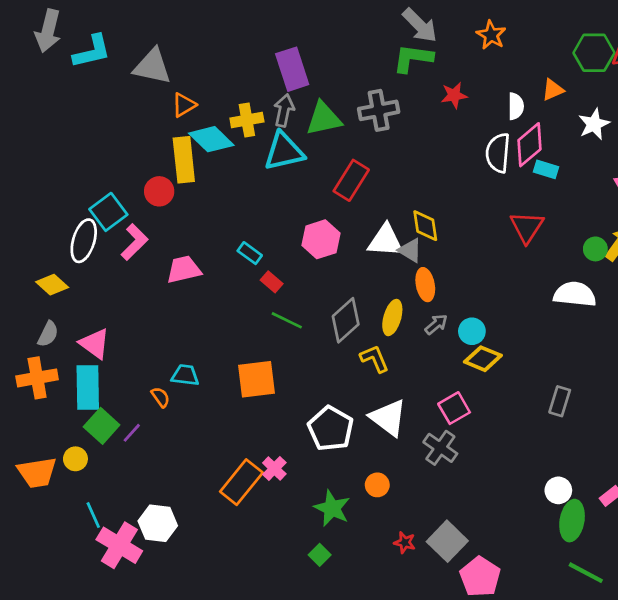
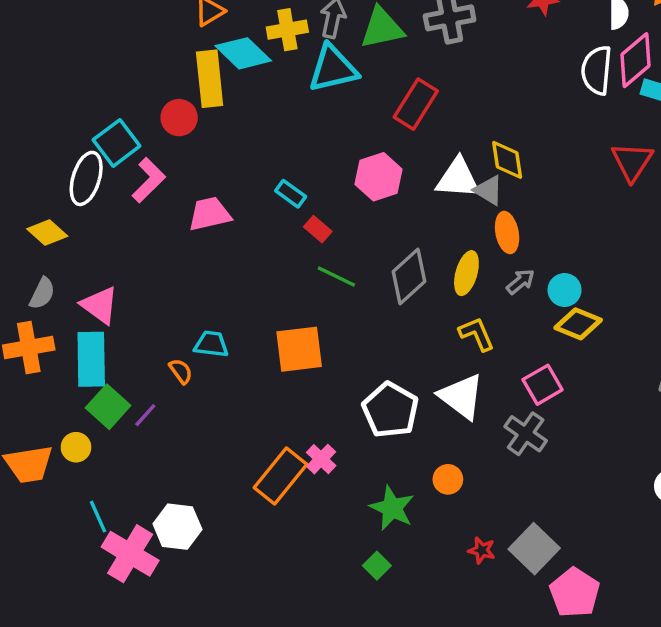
yellow L-shape: (375, 359) -> (477, 334), moved

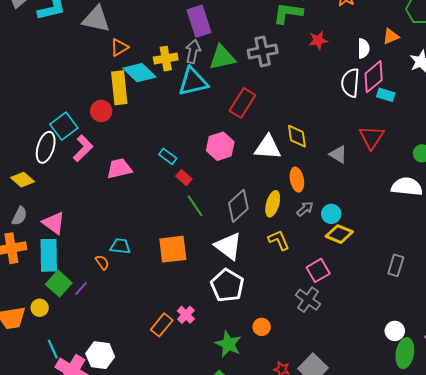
gray triangle: (488, 190) -> (338, 154), moved
green line: (336, 276) -> (195, 206), turned 30
white triangle: (461, 396) -> (228, 246), moved
orange rectangle: (281, 476) -> (162, 325), size x0.7

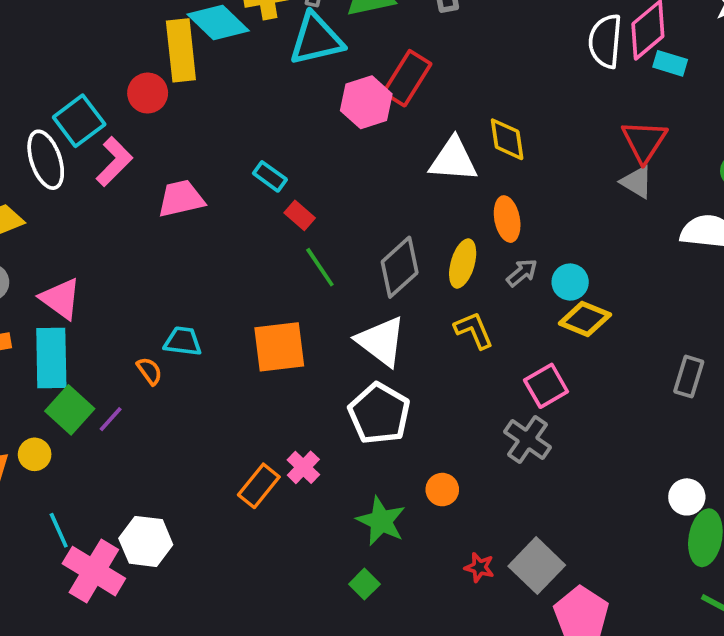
pink hexagon: (220, 146) -> (366, 102), moved
white ellipse: (46, 147) -> (46, 160), turned -36
gray triangle: (338, 154) -> (637, 182), moved

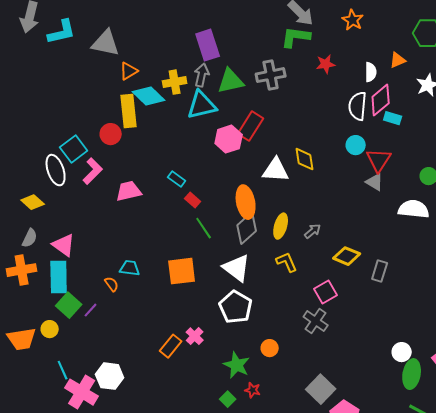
orange ellipse: (507, 219) -> (246, 202), moved, size x1.4
cyan circle: (570, 282) -> (356, 145), moved
gray rectangle: (689, 377) -> (380, 271), moved
red star: (479, 567) -> (253, 390), moved

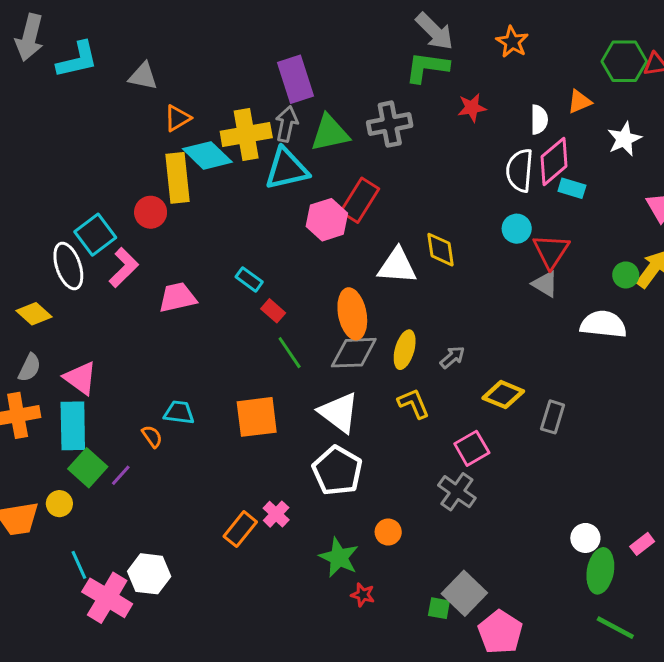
gray triangle: (106, 43) -> (143, 76), size x0.7
yellow cross: (175, 82) -> (246, 135), size x1.4
gray diamond: (247, 228) -> (354, 353), turned 40
green square: (228, 399) -> (439, 608), moved, turned -35

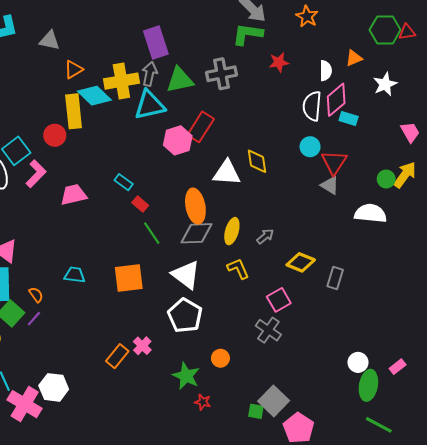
orange semicircle: (152, 436) -> (36, 295), moved

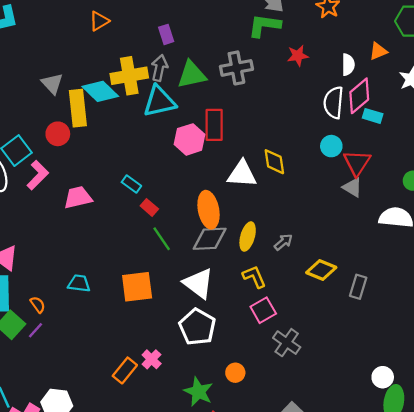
gray triangle: (50, 40) -> (52, 84), moved, turned 35
purple rectangle: (156, 42) -> (166, 34), size x0.6
orange triangle: (74, 70) -> (99, 21), moved
red rectangle: (201, 127) -> (214, 125), turned -32
pink square: (279, 300) -> (263, 310), moved

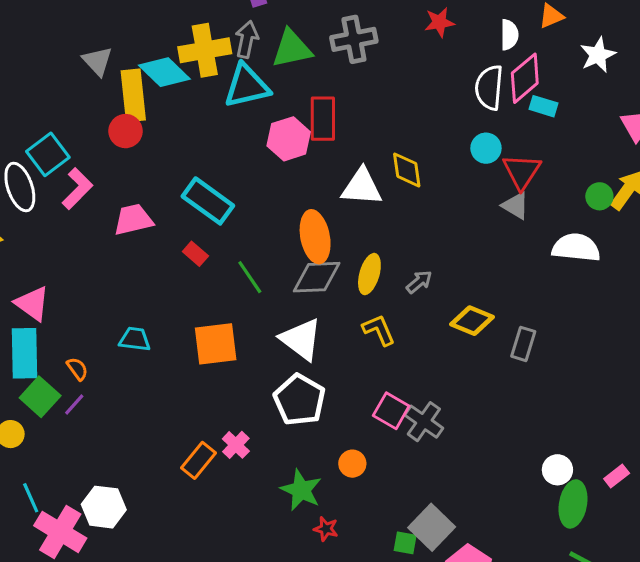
red circle: (58, 134) -> (126, 131), moved
cyan rectangle: (131, 184) -> (208, 201), size x1.8
red rectangle: (149, 207) -> (195, 254), moved
pink square: (263, 310) -> (391, 411), moved, turned -30

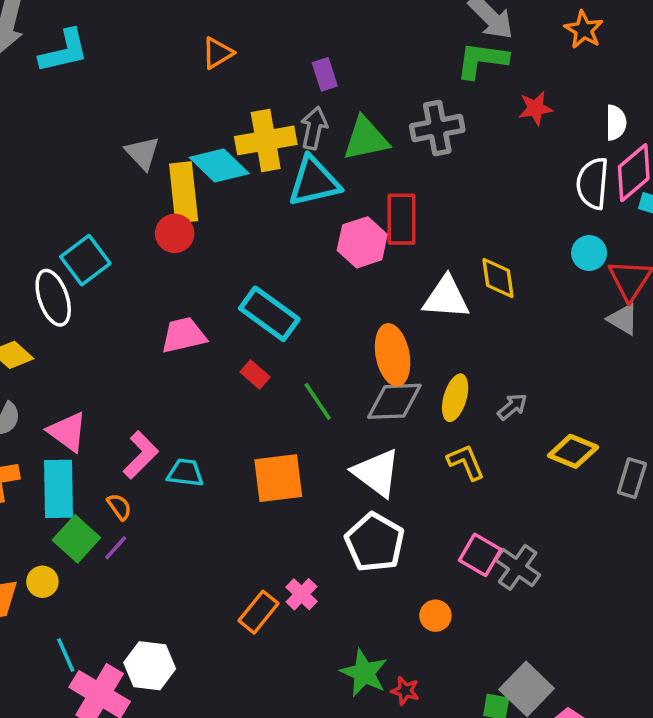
pink L-shape: (77, 189) -> (141, 455), moved
green star: (301, 490) -> (364, 673), moved

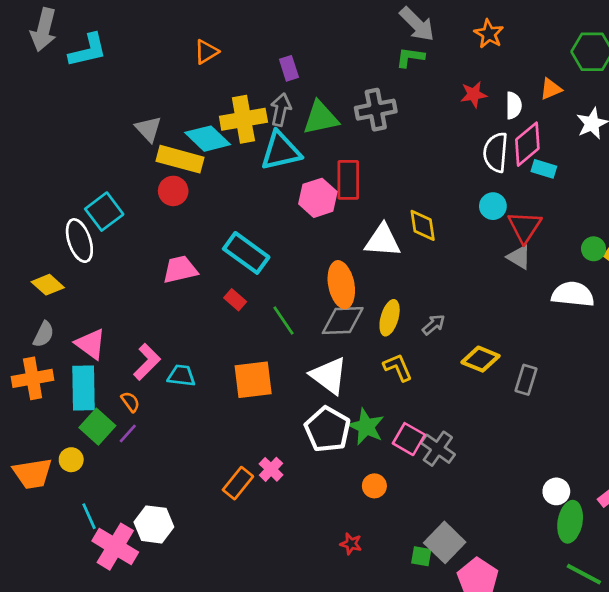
green L-shape: (482, 60) -> (410, 57), size x0.7
red star: (535, 108) -> (474, 94), moved
yellow rectangle: (184, 192) -> (180, 159), turned -69
green star: (364, 673) -> (366, 427), moved

